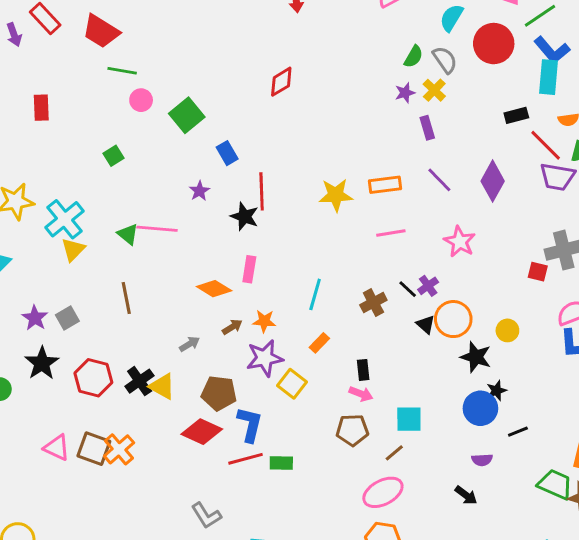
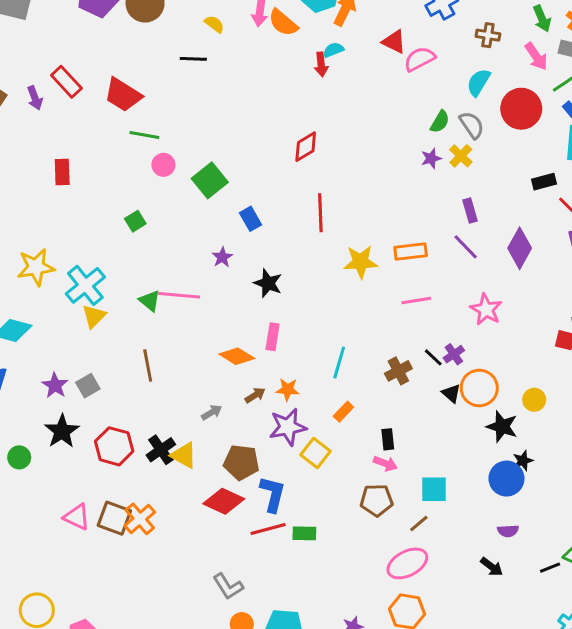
purple rectangle: (427, 128) -> (470, 210), moved
red line: (262, 191) -> (320, 213), moved
black line: (518, 432) -> (550, 568), moved

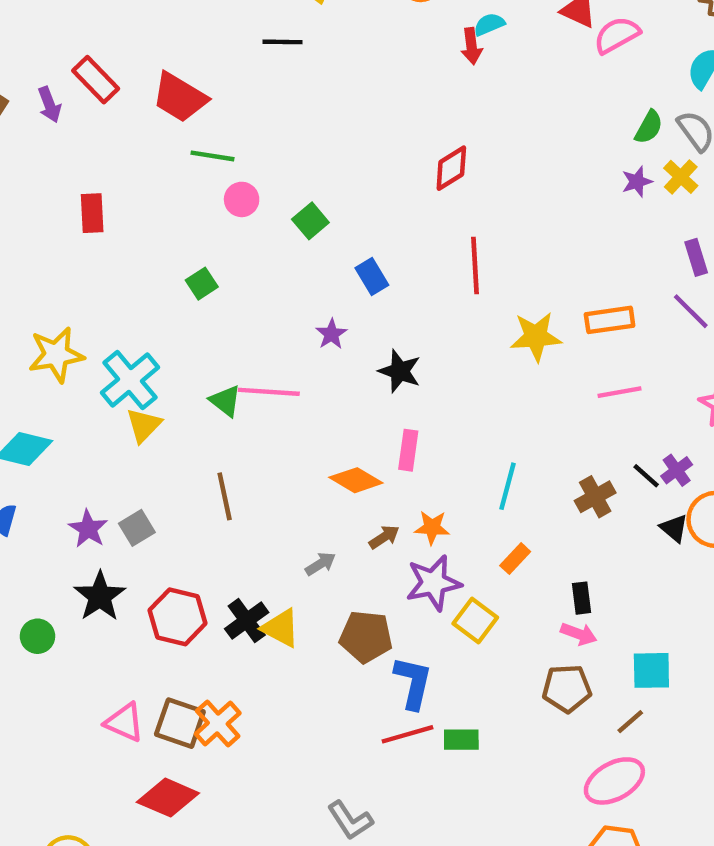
green square: (210, 180) -> (310, 221), size x0.7
red diamond: (224, 501) -> (168, 798), moved

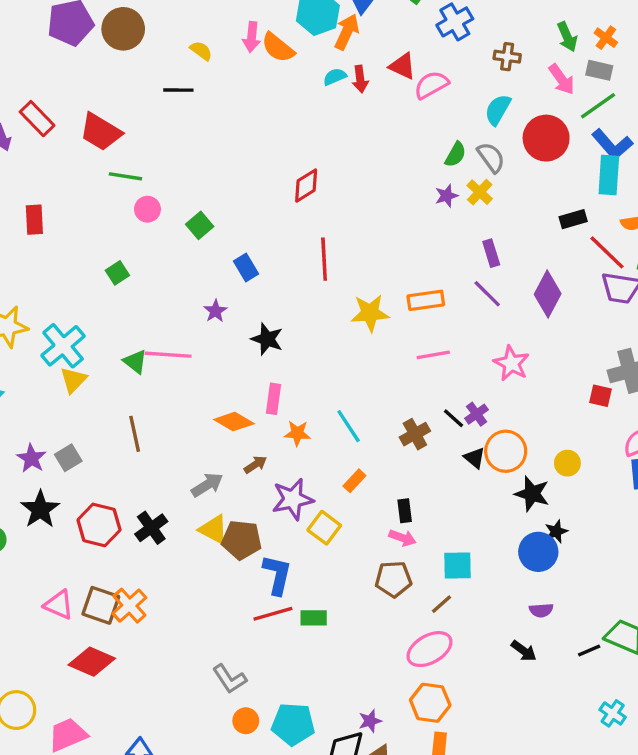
red arrow: (472, 46) -> (360, 79), moved
cyan line: (507, 486) -> (349, 426), turned -48
orange star: (432, 527) -> (297, 433), moved
gray arrow: (320, 564) -> (207, 485), size x1.4
yellow triangle: (281, 628) -> (214, 529), moved

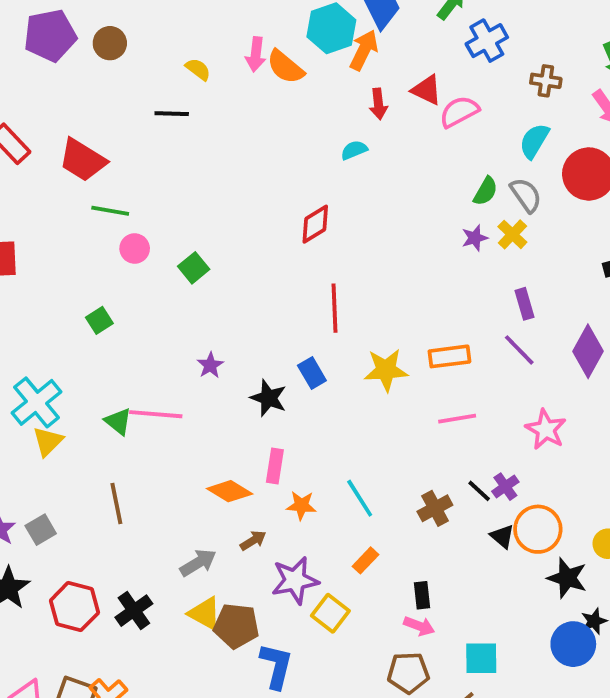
brown circle: (123, 29) -> (110, 43), size x0.7
cyan semicircle: (335, 77) -> (354, 150), moved
blue rectangle: (246, 267) -> (312, 373), moved

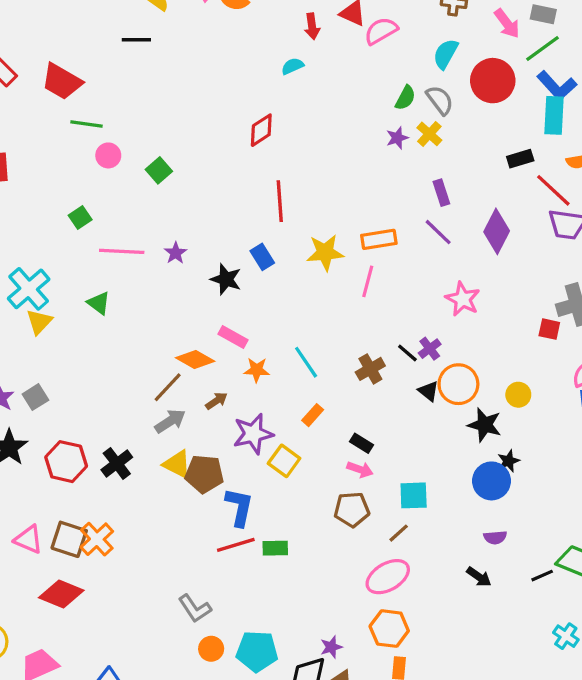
pink line: (156, 414) -> (122, 251), moved
pink line: (457, 419) -> (368, 281), moved, turned -64
pink rectangle: (275, 466) -> (233, 337), turned -68
brown line: (116, 504) -> (168, 387), moved, turned 56
black rectangle: (422, 595) -> (362, 443), turned -50

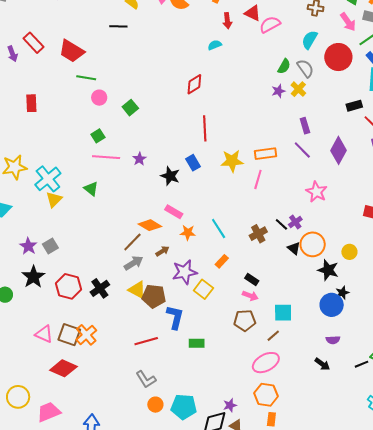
green square: (80, 217) -> (98, 136), moved
red line: (236, 545) -> (146, 341), moved

